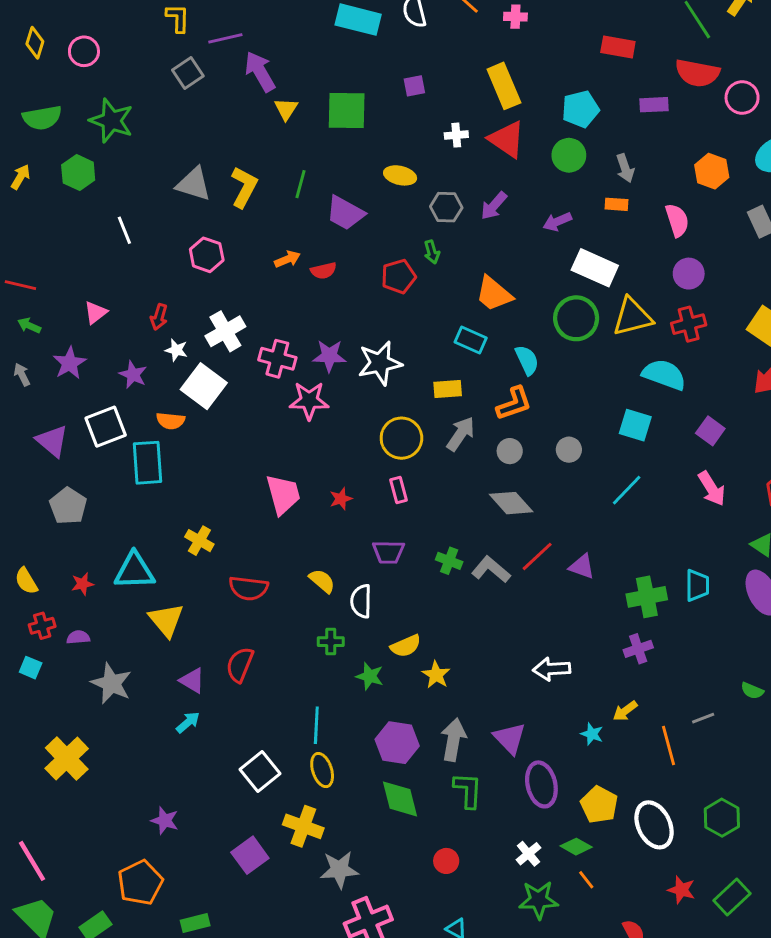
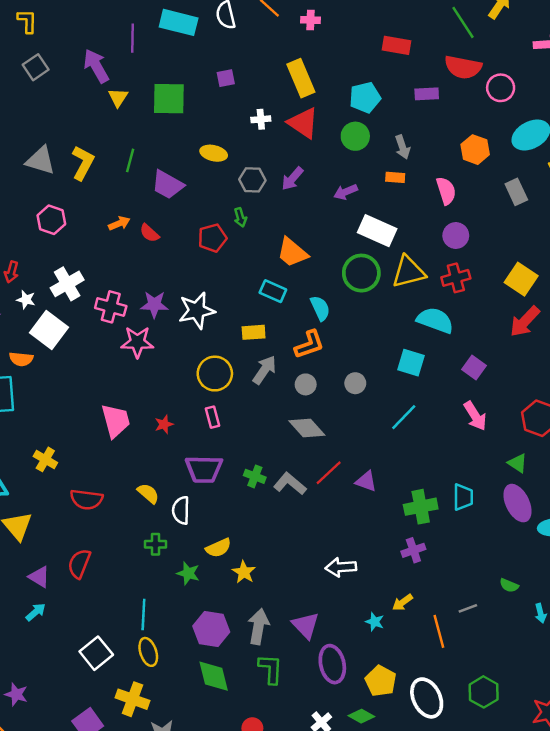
purple line: (225, 38) -> (133, 38), moved, turned -76
red semicircle: (324, 271) -> (149, 233), turned 55
purple trapezoid: (388, 552) -> (204, 469), size x1.4

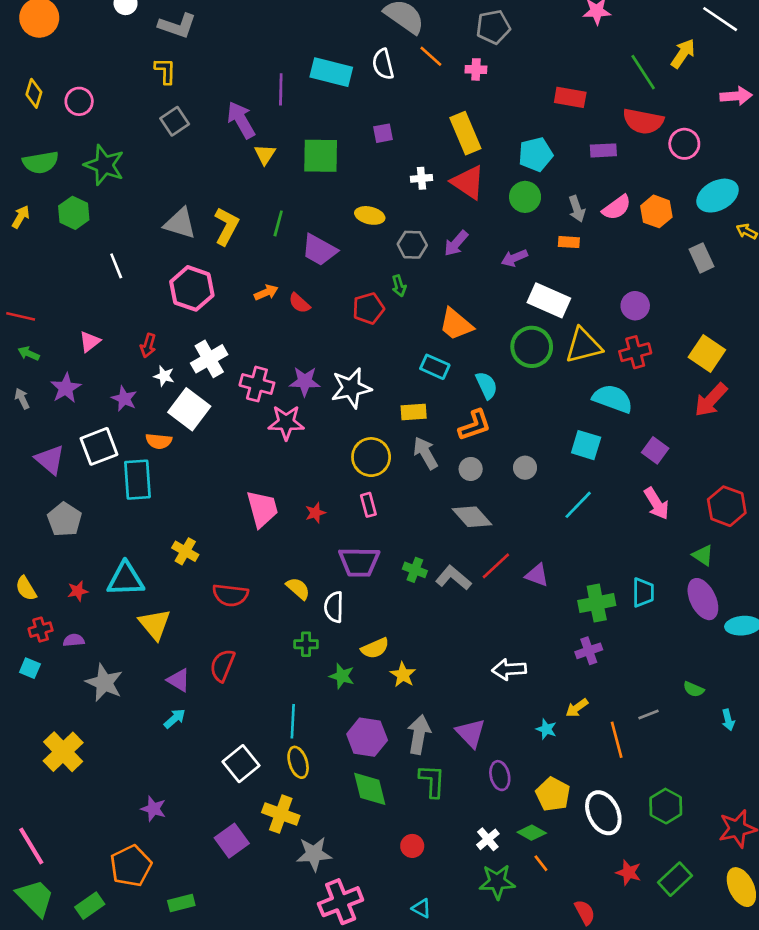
pink semicircle: (446, 191) -> (617, 208), moved, turned 72
pink hexagon: (51, 220) -> (192, 288), size x1.4
gray arrow: (264, 370) -> (425, 453), turned -64
purple ellipse: (332, 664) -> (500, 776), size x0.7

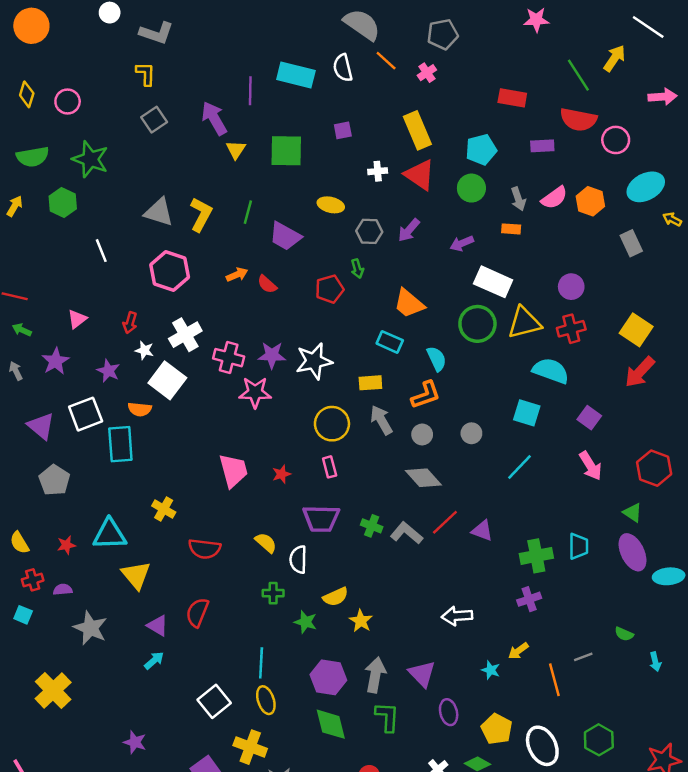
pink cross: (476, 69) -> (427, 73), turned -36

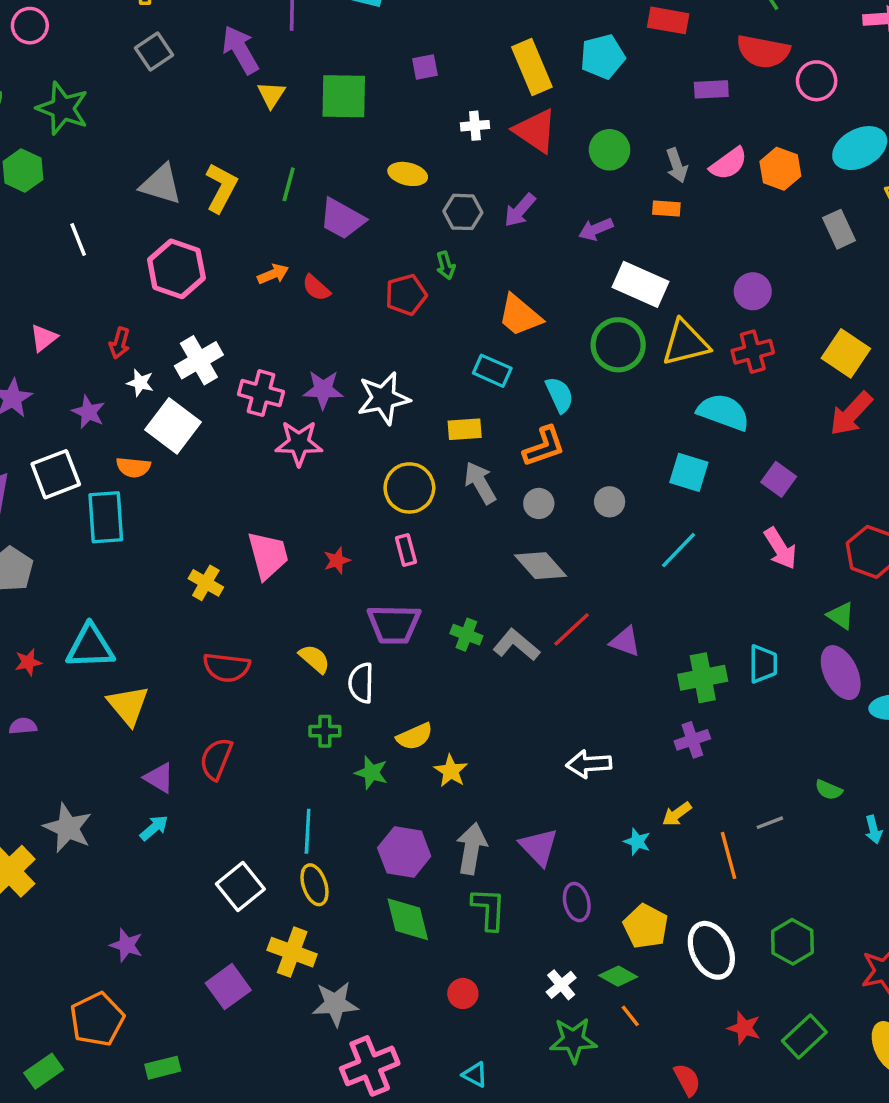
cyan pentagon: (481, 150) -> (603, 57), moved
yellow cross: (164, 509) -> (206, 583), moved
gray star: (90, 628) -> (68, 828), moved

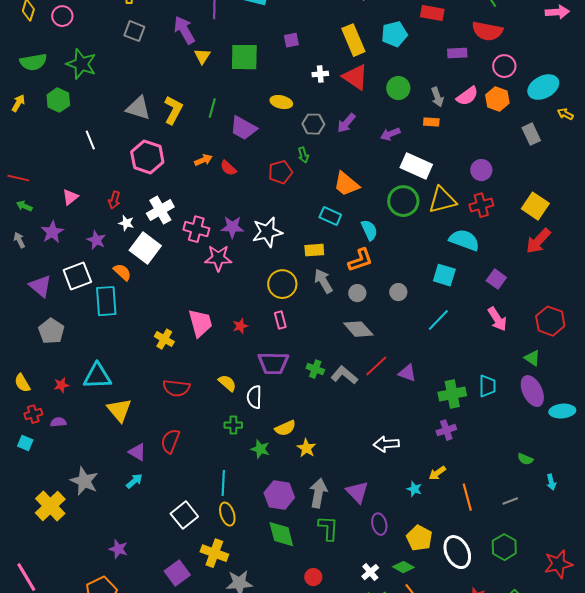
gray square: (154, 51) -> (134, 31), turned -35
pink circle: (817, 81) -> (504, 66), moved
orange semicircle: (133, 467) -> (122, 272), turned -144
gray line: (770, 823) -> (510, 501), moved

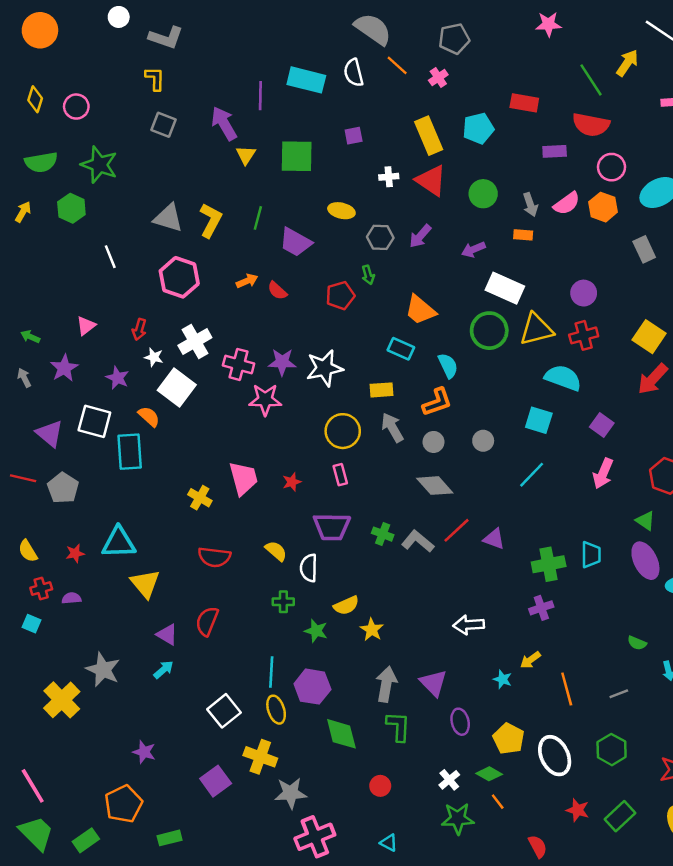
red line: (18, 178) -> (23, 478), moved
white square: (77, 276) -> (94, 421), turned 36
pink arrow: (497, 319) -> (603, 473), turned 55
purple hexagon: (279, 495) -> (312, 687), moved

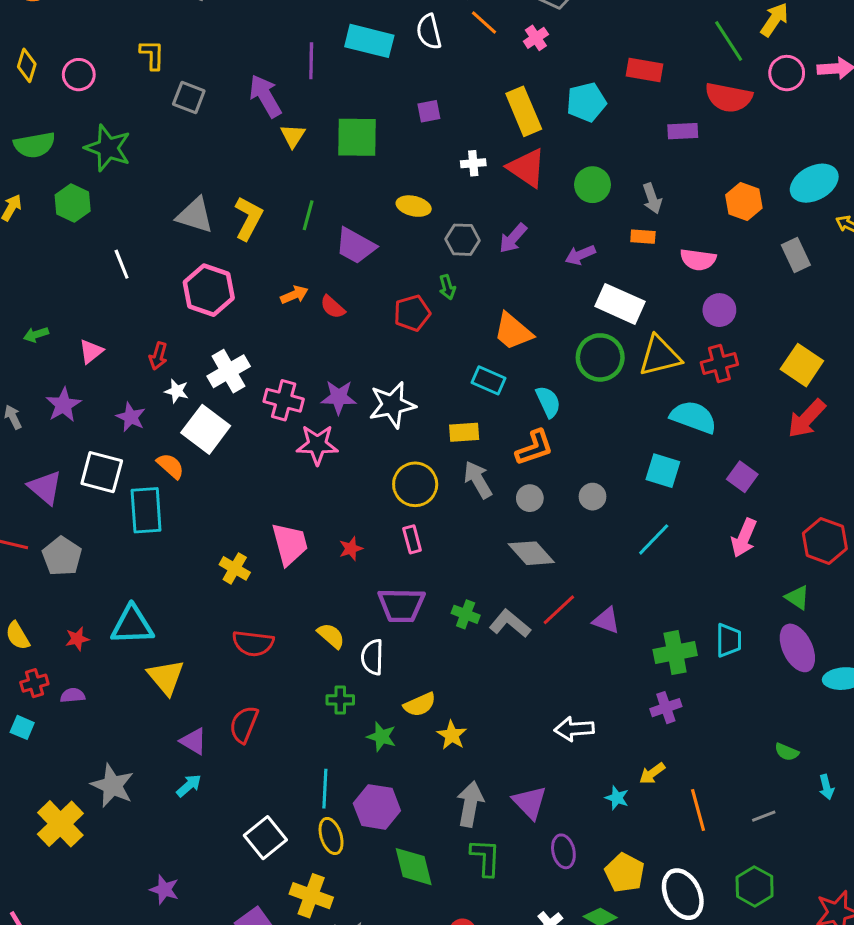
yellow L-shape: (155, 79) -> (152, 55), moved
pink circle: (612, 167) -> (787, 73), moved
pink semicircle: (567, 203) -> (698, 260), moved, turned 44
green arrow: (30, 337) -> (36, 335), moved, turned -42

